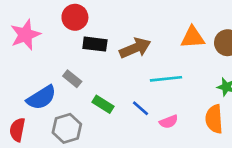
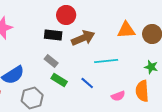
red circle: (75, 17) -> (66, 15), moved
gray rectangle: (72, 79) -> (51, 61), moved
pink semicircle: (169, 122) -> (118, 96), moved

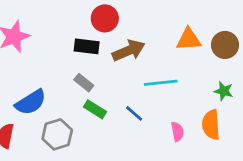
pink semicircle: (118, 96) -> (177, 132), turned -80

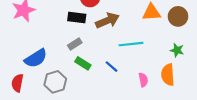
gray rectangle: (84, 83) -> (75, 44), turned -72

